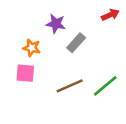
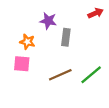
gray rectangle: (76, 43) -> (66, 37), turned -35

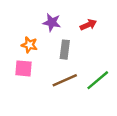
red arrow: (96, 13) -> (88, 25), moved
gray rectangle: (66, 37) -> (65, 50), moved

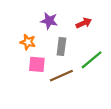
pink square: (23, 68) -> (37, 64), moved
green line: (98, 80) -> (92, 60), moved

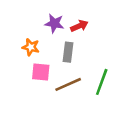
red arrow: (84, 23) -> (79, 26), moved
green line: (92, 60) -> (102, 82), moved, turned -30

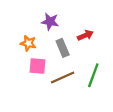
red arrow: (79, 26) -> (85, 35), moved
gray rectangle: (68, 52) -> (63, 48), turned -30

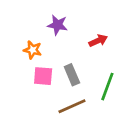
gray rectangle: (63, 48) -> (72, 75), moved
brown line: (63, 77) -> (72, 106), moved

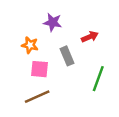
gray rectangle: (72, 75) -> (67, 56), moved
brown line: (72, 106) -> (37, 97), moved

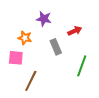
pink square: (39, 69) -> (16, 58), moved
brown line: (37, 97) -> (31, 81), turned -40

